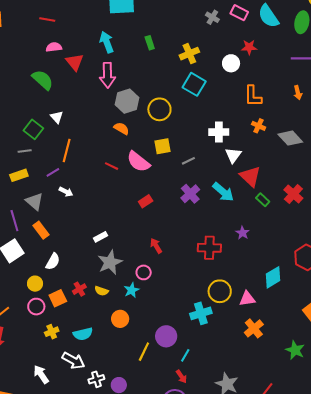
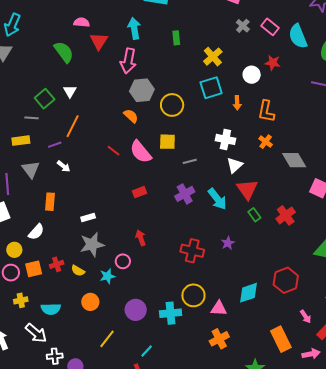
yellow cross: (189, 54) -> (213, 57), turned -30
cyan square: (194, 84) -> (211, 88), turned 30
orange arrow: (298, 93) -> (237, 103), moved
orange rectangle: (41, 230) -> (50, 202), moved, turned 30
purple circle: (166, 336) -> (136, 310), moved

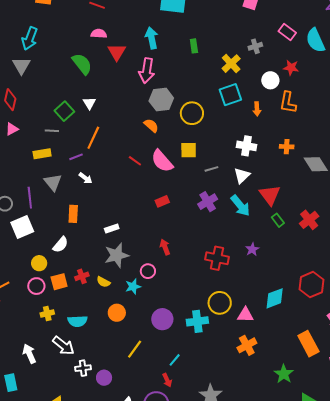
gray cross: (243, 26) -> (255, 46), moved, turned 32
orange L-shape: (266, 111) -> (288, 103), moved
orange cross: (266, 142) -> (287, 147), turned -32
white triangle: (235, 165) -> (242, 176), moved

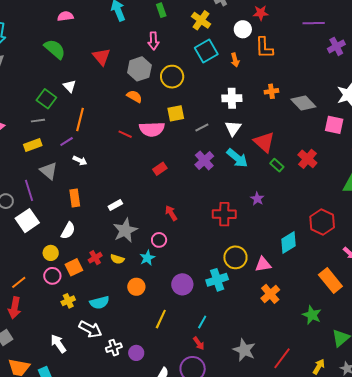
red triangle: (117, 52) -> (101, 57), moved
pink arrow: (147, 71) -> (153, 41), moved, size x0.7
pink semicircle: (162, 161) -> (152, 129), turned -40

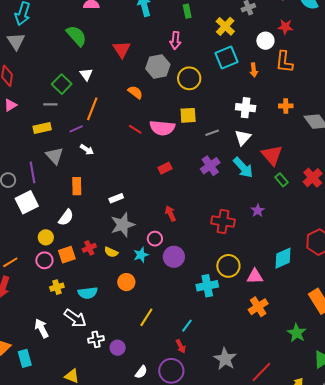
orange semicircle: (134, 96) -> (135, 92), moved
purple circle: (182, 284) -> (174, 257), moved

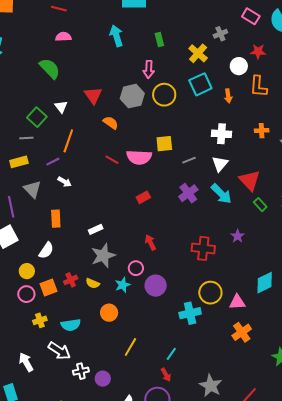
red triangle: (122, 49) -> (93, 95), moved
yellow circle: (189, 78) -> (164, 95), moved

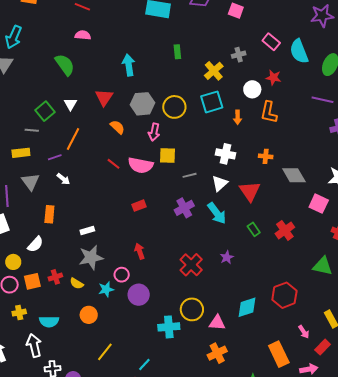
cyan arrow: (116, 36) -> (129, 65), moved
pink arrow: (149, 69) -> (154, 132), moved
red triangle: (250, 180) -> (250, 191), moved
red cross: (203, 248) -> (191, 265), turned 30
white arrow: (59, 351) -> (34, 345), turned -145

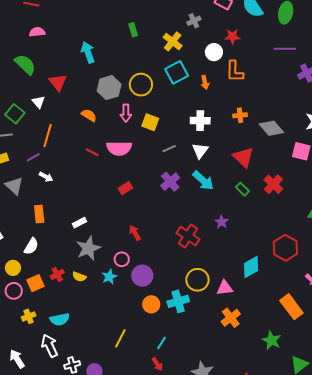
red triangle: (104, 97) -> (58, 82), moved
yellow square: (167, 155) -> (150, 122), moved, turned 30
red triangle: (250, 191) -> (243, 157), moved
orange circle: (89, 315) -> (151, 304), moved

